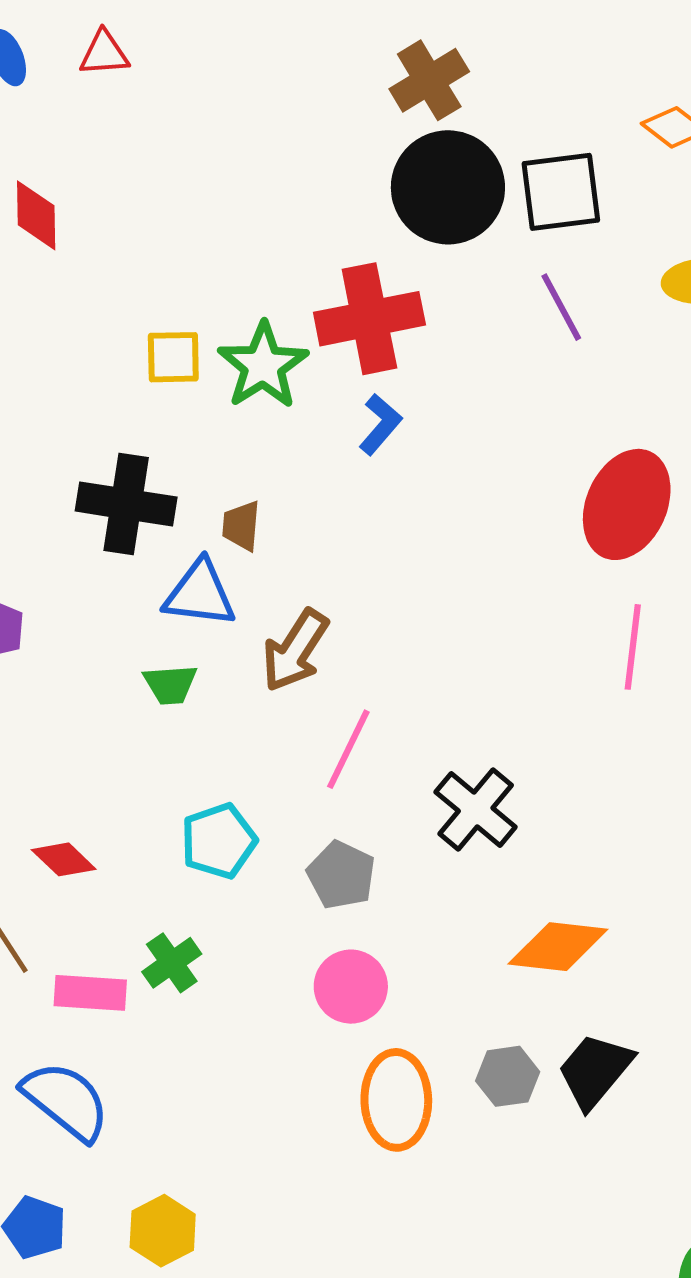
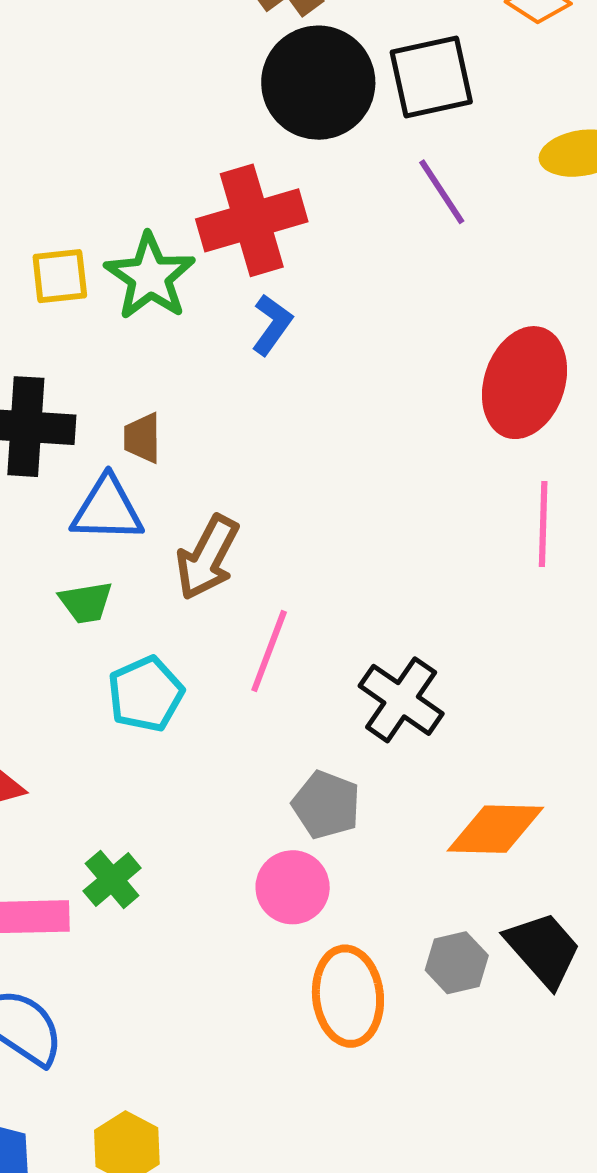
cyan pentagon: (219, 841) -> (146, 694), moved
gray pentagon: (341, 875) -> (326, 805), moved
black trapezoid: (595, 1071) -> (543, 949), turned 104

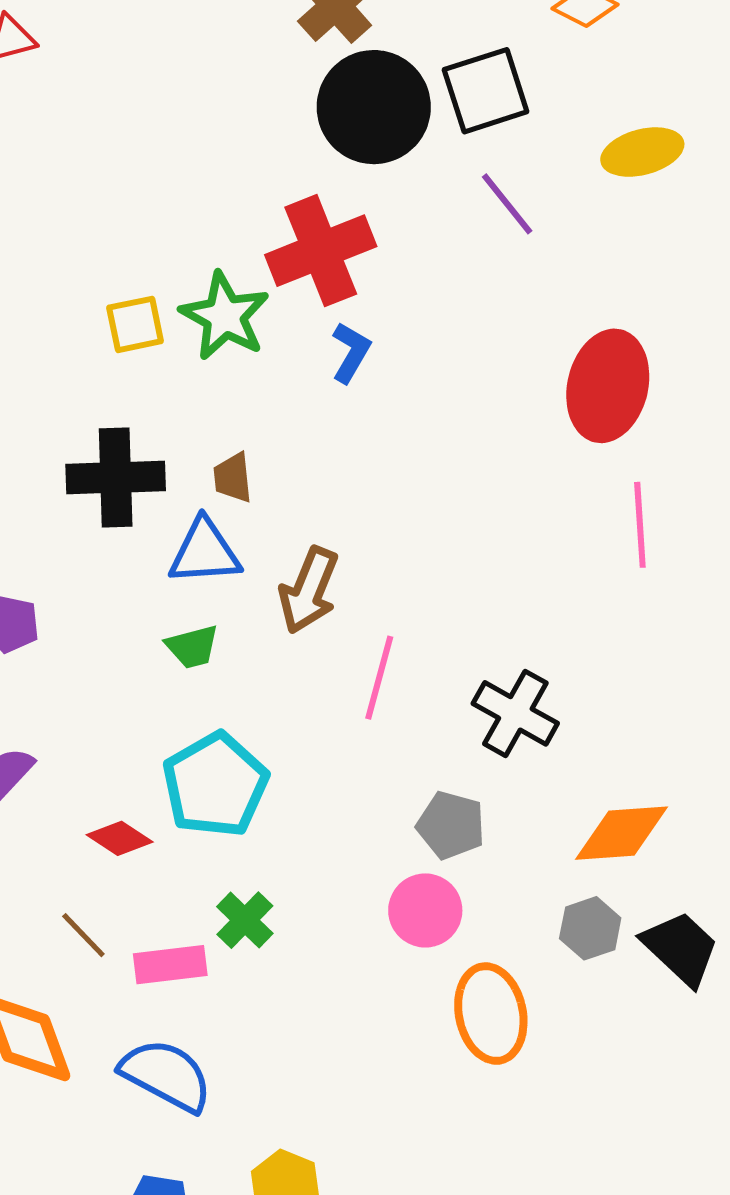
cyan pentagon: (146, 694) -> (215, 785), moved, size x1.4
gray hexagon: (457, 963) -> (590, 928), moved

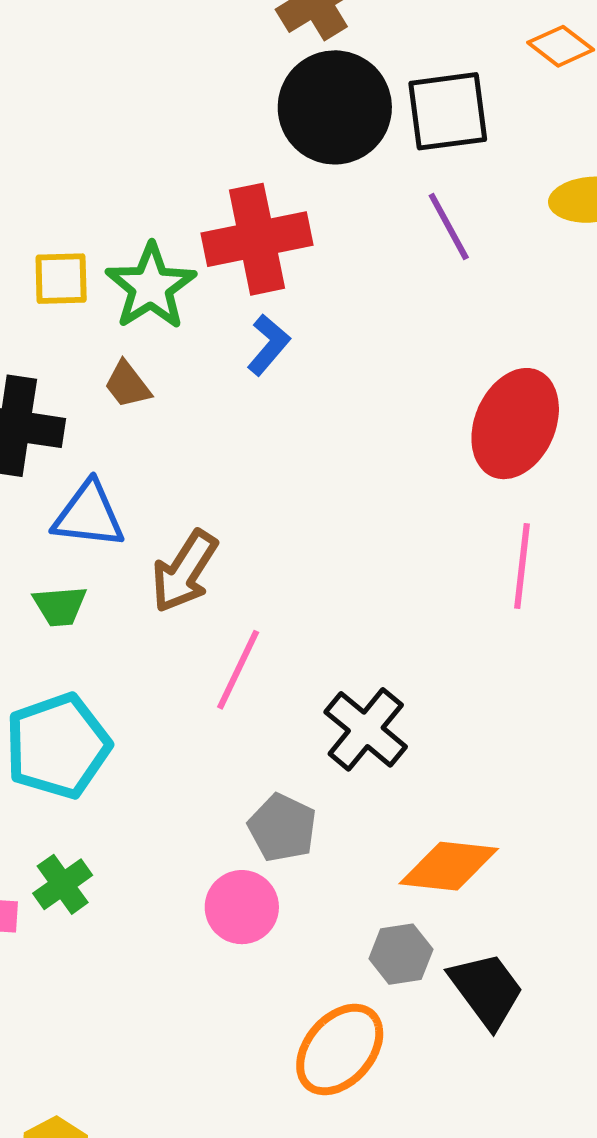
brown trapezoid: (233, 478) -> (128, 385), moved, turned -42
orange ellipse: (491, 1014) -> (340, 1050), moved, turned 42

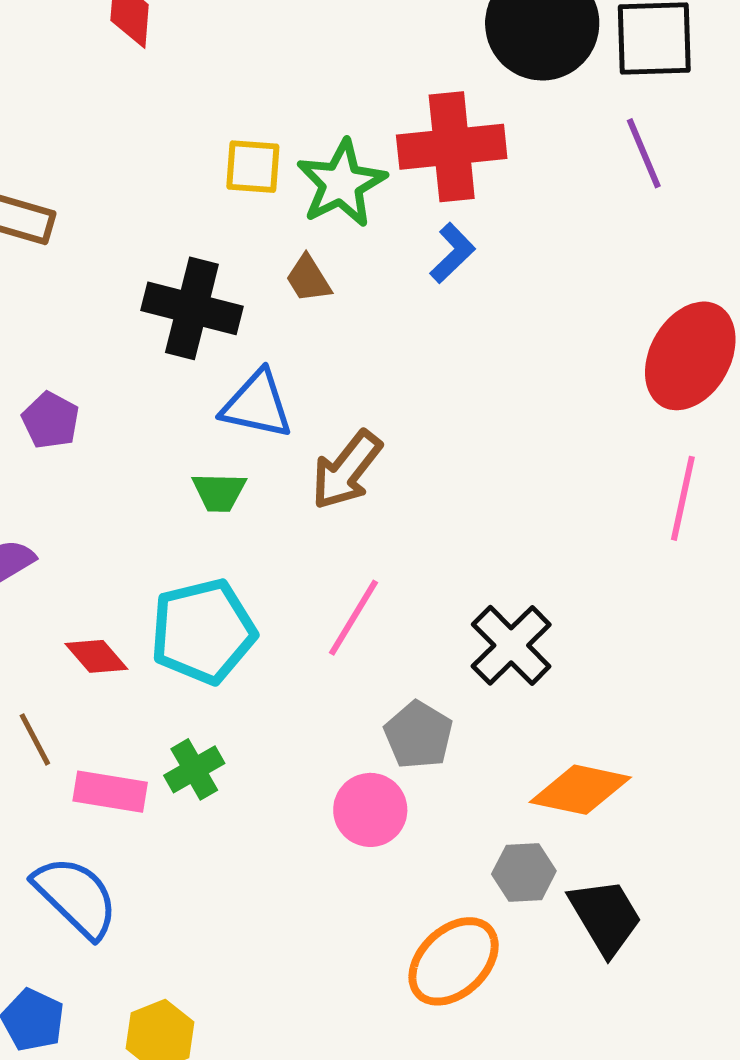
pink line: (238, 670) -> (354, 618), moved

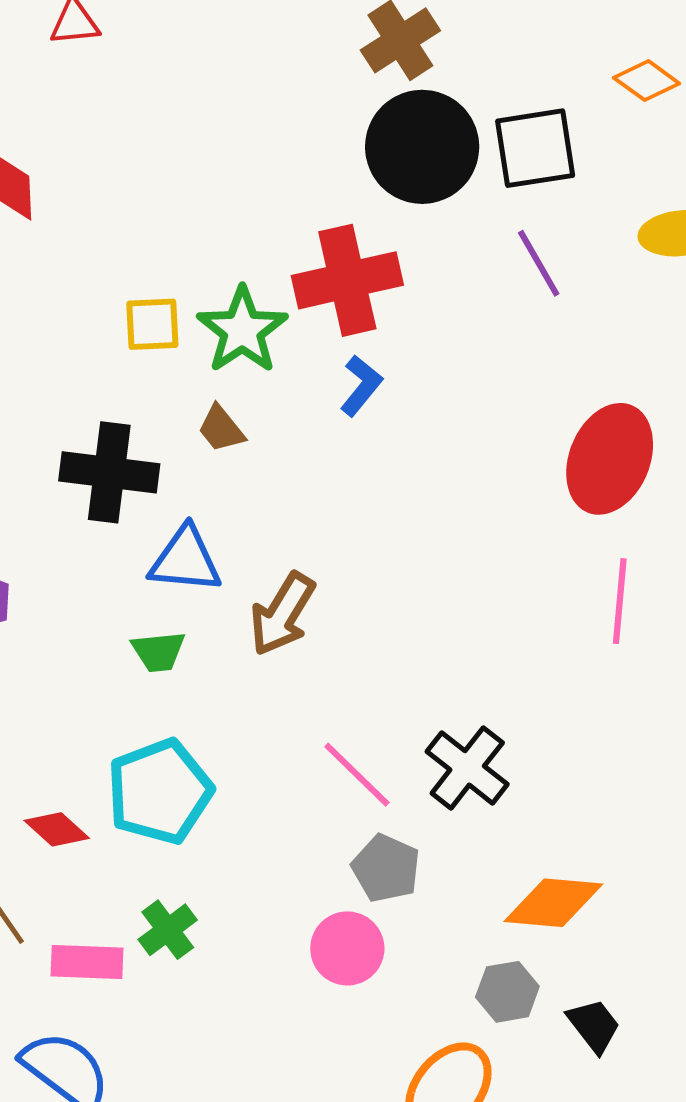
pink line: (354, 618) -> (357, 775), moved, turned -70
black trapezoid: (605, 917) -> (594, 1026), size x0.7

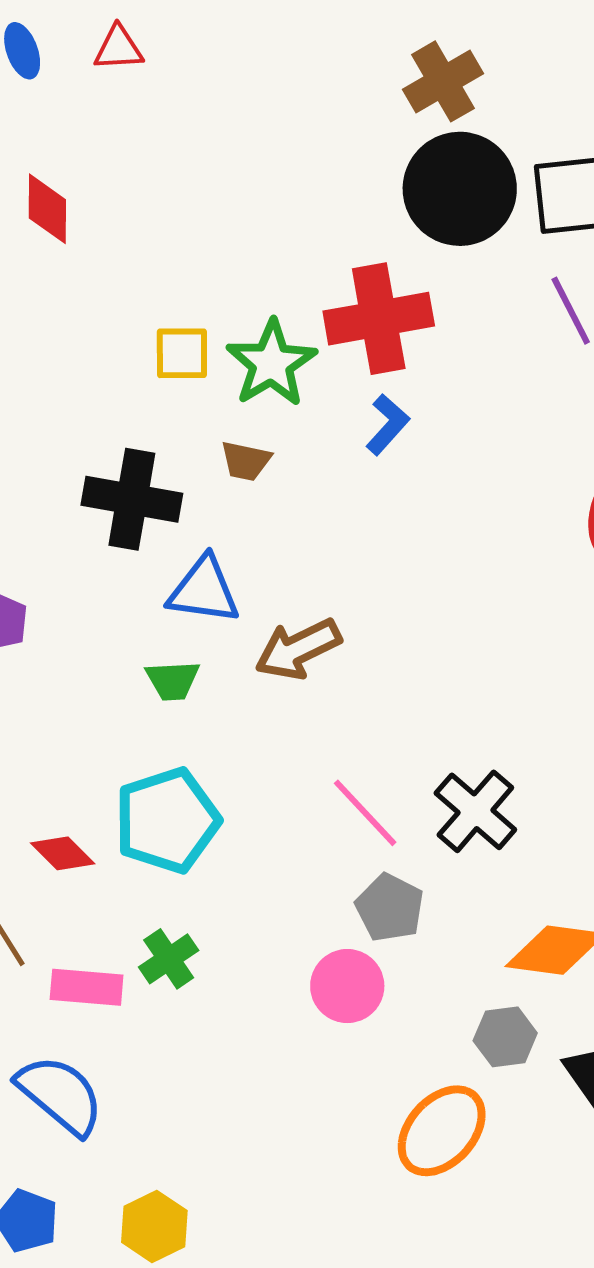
brown trapezoid: (221, 429) -> (246, 461), turned -42
brown arrow: (282, 614) -> (298, 649), turned 30

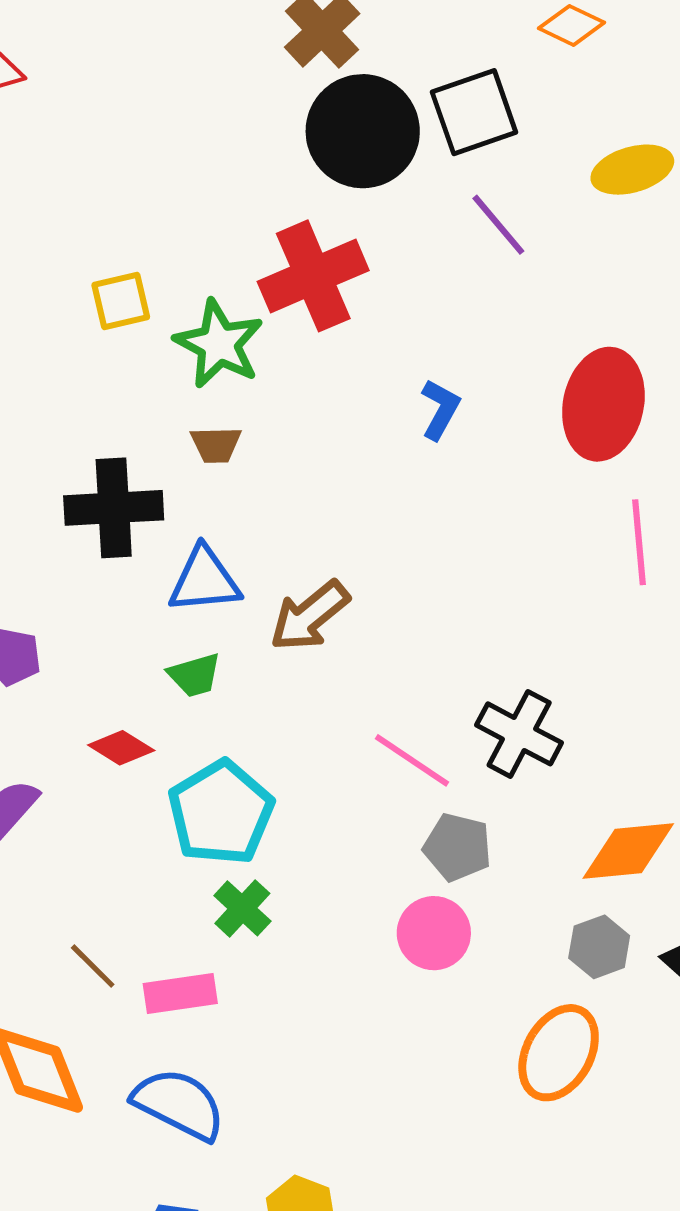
yellow square: (182, 353) -> (121, 301), moved
blue L-shape: (388, 424) -> (440, 409), moved
red diamond: (63, 853) -> (121, 748), moved
green cross: (169, 959) -> (242, 908), moved

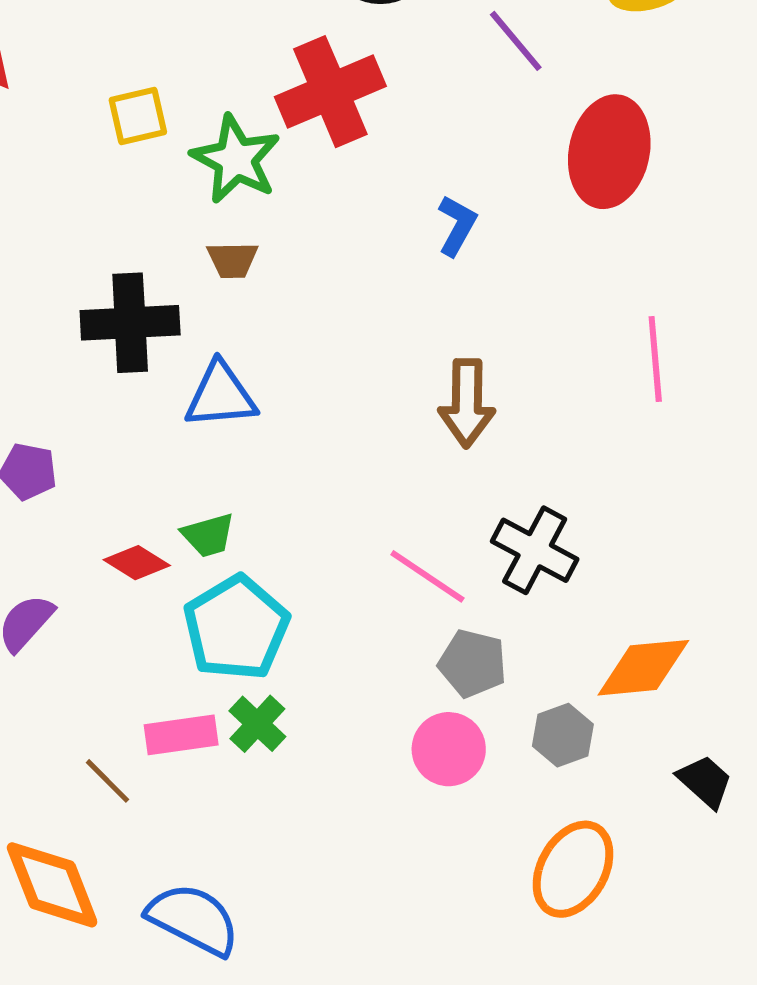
red ellipse: (603, 404) -> (609, 152), moved
brown arrow: (310, 616) -> (467, 403), moved, turned -50
green trapezoid: (195, 675) -> (208, 535), moved
gray hexagon: (599, 947) -> (563, 735), moved
pink rectangle: (180, 993) -> (181, 735), moved

